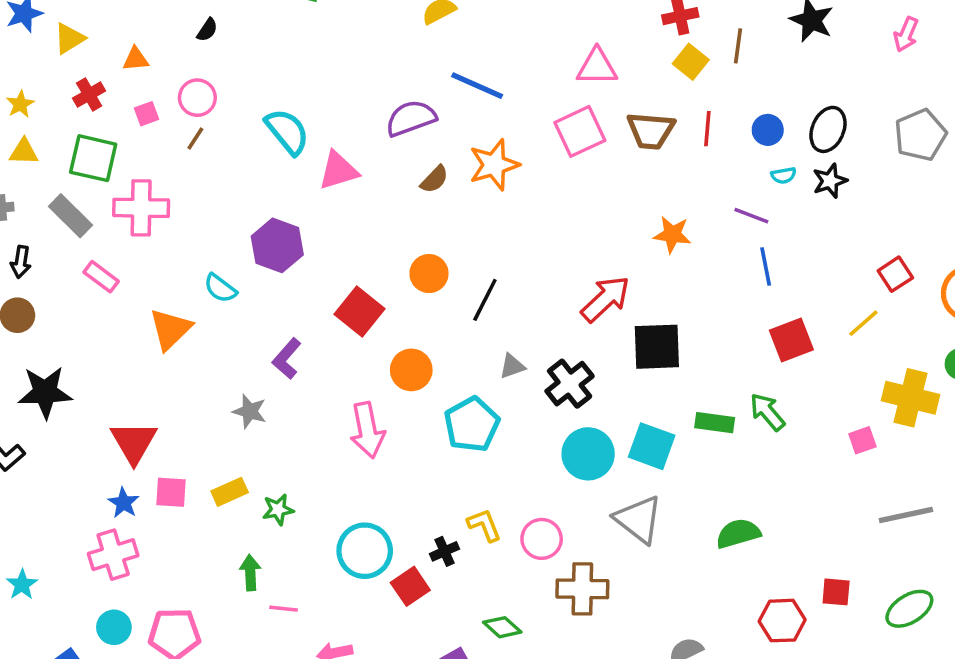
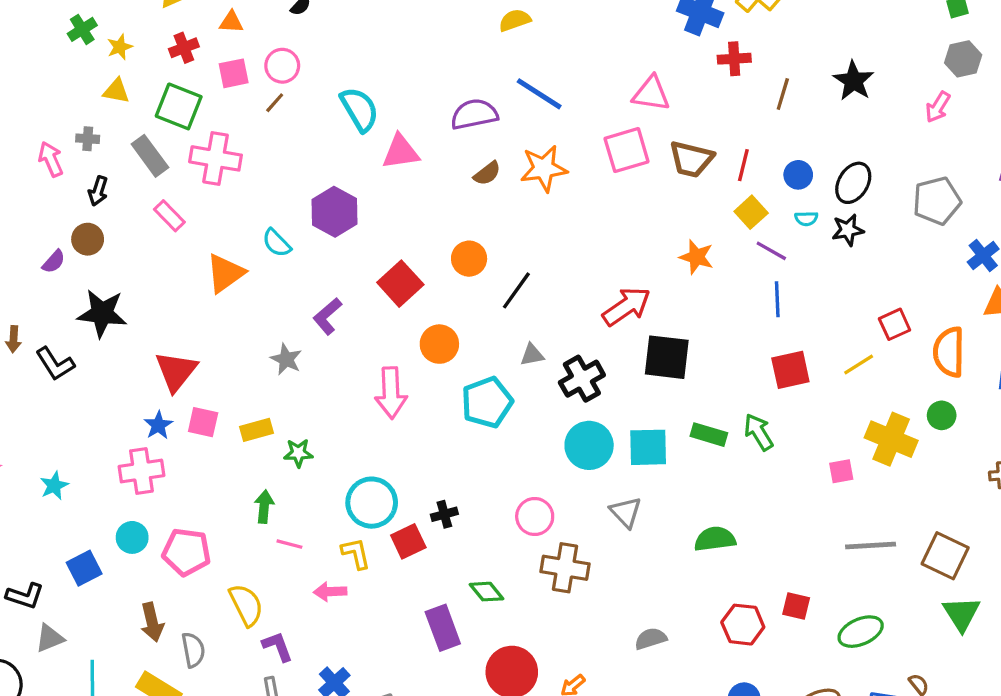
yellow square: (691, 62) -> (751, 212), moved
pink square: (147, 114) -> (234, 73), size x1.4
cyan square: (652, 446) -> (648, 447), turned -30
gray triangle: (638, 519) -> (626, 512), size x0.7
yellow L-shape: (484, 525) -> (356, 553), moved

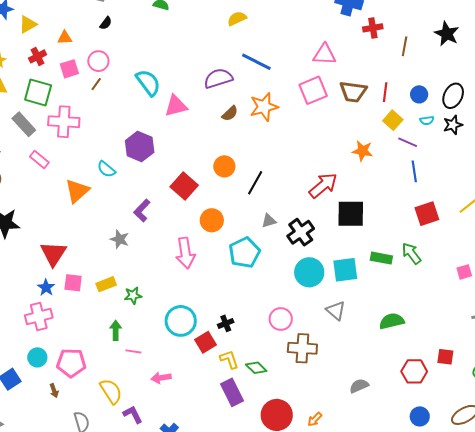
yellow L-shape: (356, 553) -> (229, 359), moved
brown arrow: (152, 622) -> (54, 391), moved, size x0.6

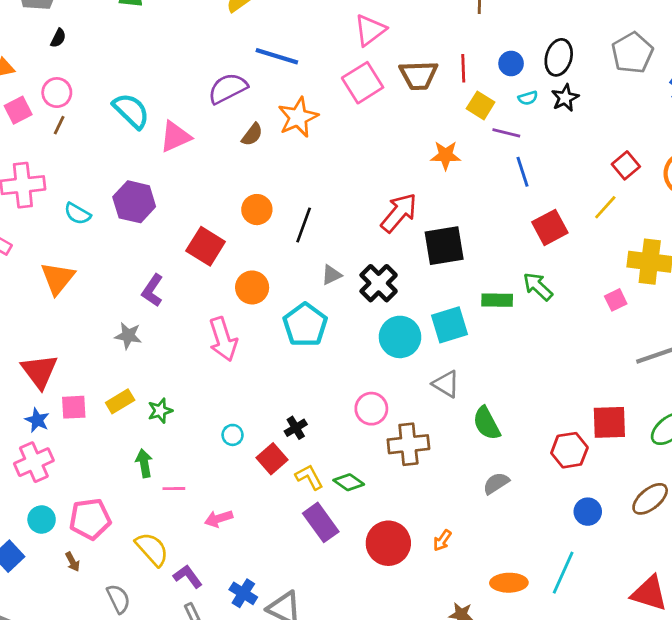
pink triangle: (325, 54) -> (370, 30), turned -30
cyan semicircle: (106, 169) -> (77, 214), moved
cyan circle: (181, 321) -> (233, 435), size x0.5
green semicircle: (392, 321) -> (487, 423), moved, turned -95
red square: (445, 357) -> (609, 422), size x1.5

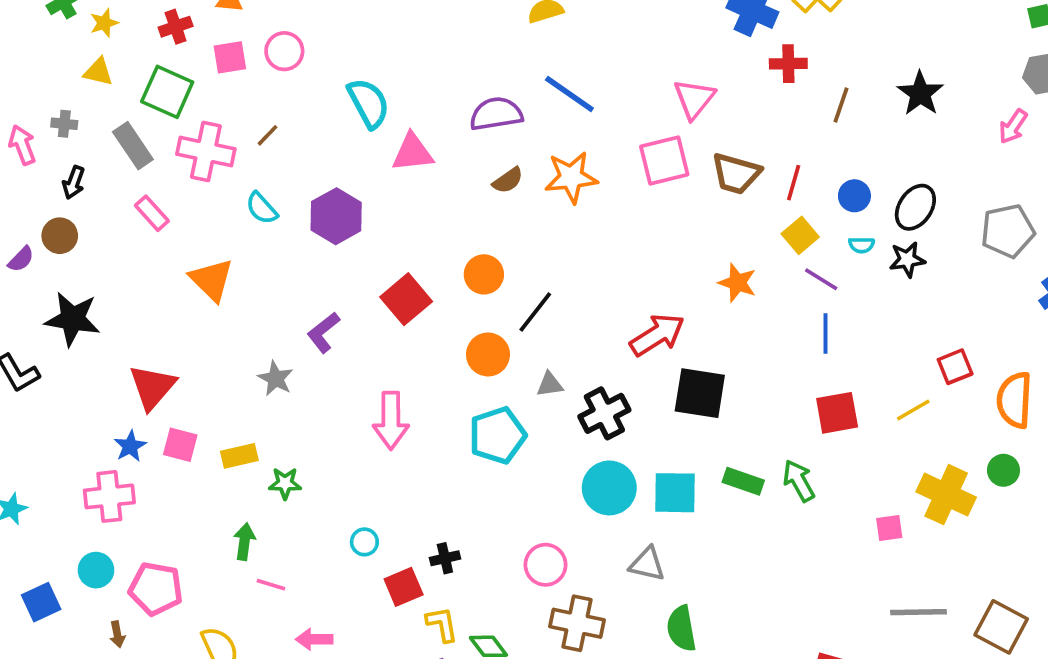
pink triangle: (370, 30) -> (694, 99), turned -32
brown line: (59, 125) -> (267, 135), moved
orange triangle: (58, 278) -> (212, 280), turned -42
orange circle: (252, 287) -> (488, 354), moved
gray triangle: (446, 384) -> (647, 564), turned -36

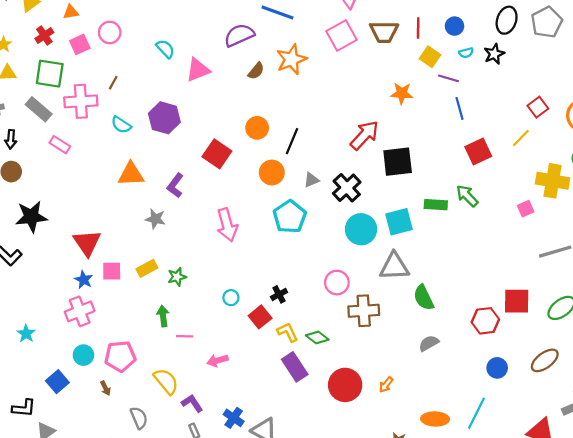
cyan semicircle: (369, 103) -> (165, 49), size x0.7
black ellipse: (915, 207) -> (507, 20), moved
orange triangle: (212, 280) -> (131, 174), moved, turned -32
gray triangle: (647, 564) -> (394, 266), size x1.4

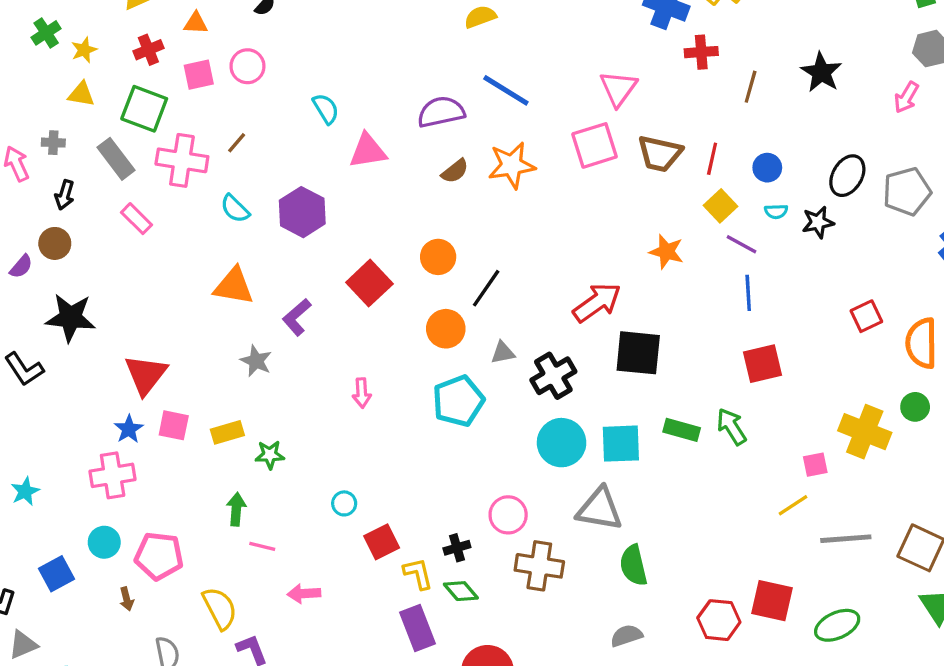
yellow line: (521, 138) -> (793, 505), moved
pink arrow: (227, 225) -> (362, 393), size x0.6
black cross: (279, 294) -> (457, 548), moved

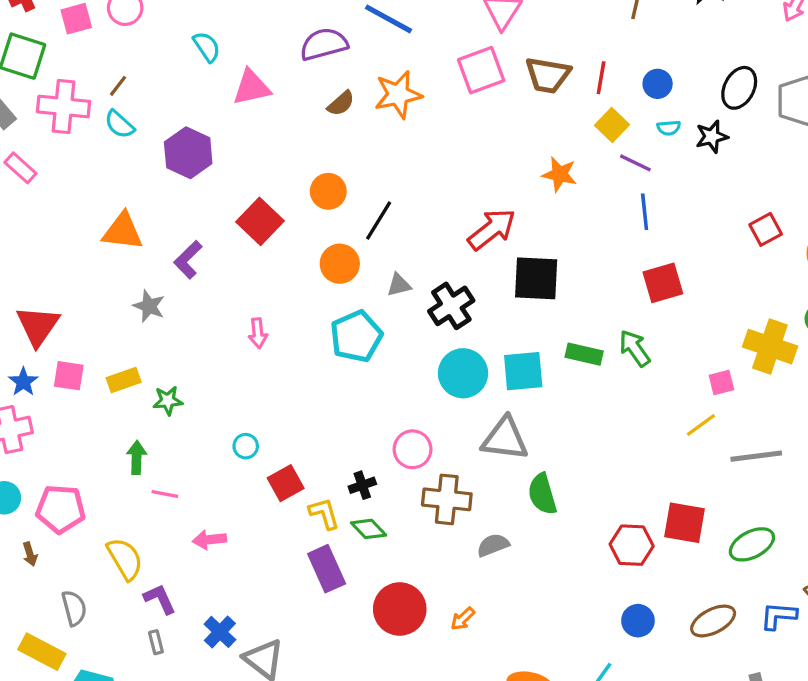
cyan semicircle: (235, 209) -> (119, 124), moved
gray semicircle: (626, 636) -> (493, 545), moved

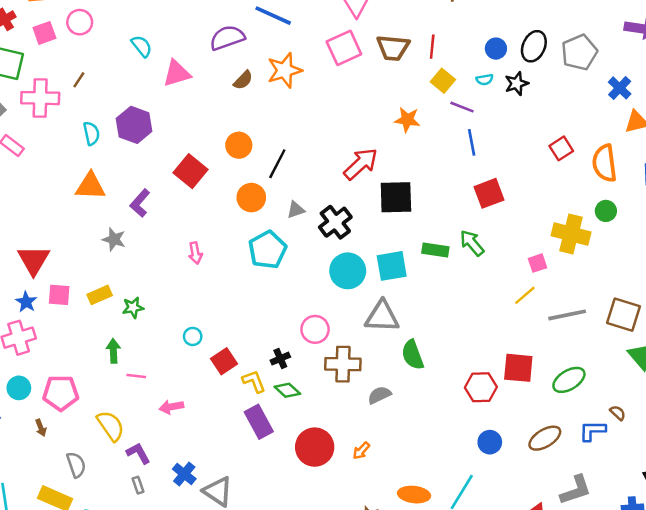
blue circle: (658, 84) -> (496, 49), moved
cyan semicircle: (119, 124) -> (91, 133), moved, turned -140

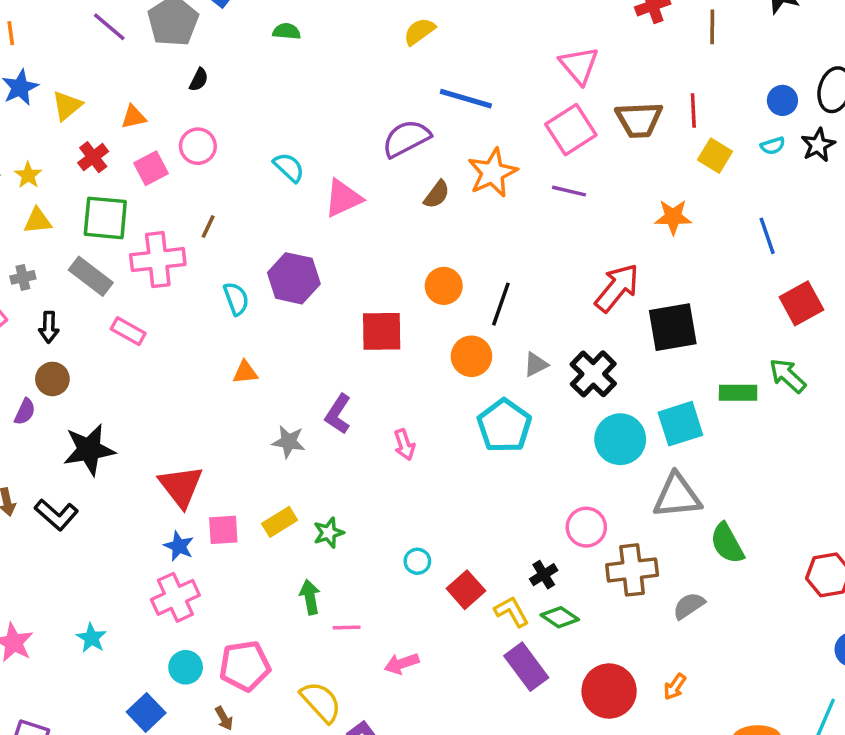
purple line: (462, 107) -> (569, 191), moved
red square: (190, 171) -> (382, 331), turned -32
orange triangle: (90, 186) -> (245, 372), size x0.6
purple L-shape: (140, 203) -> (338, 414), moved

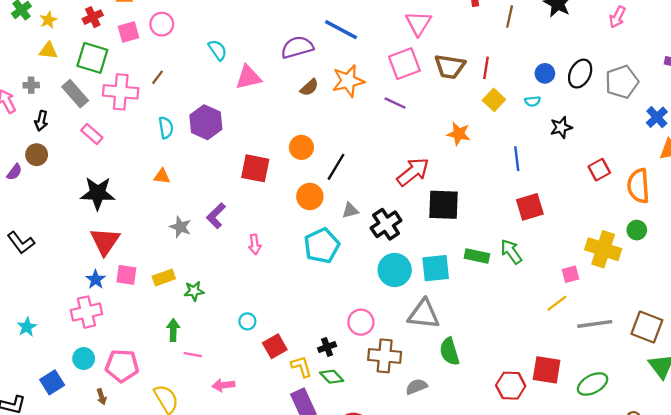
black star: (818, 145) -> (561, 127), moved
black star: (89, 450) -> (98, 193), moved

